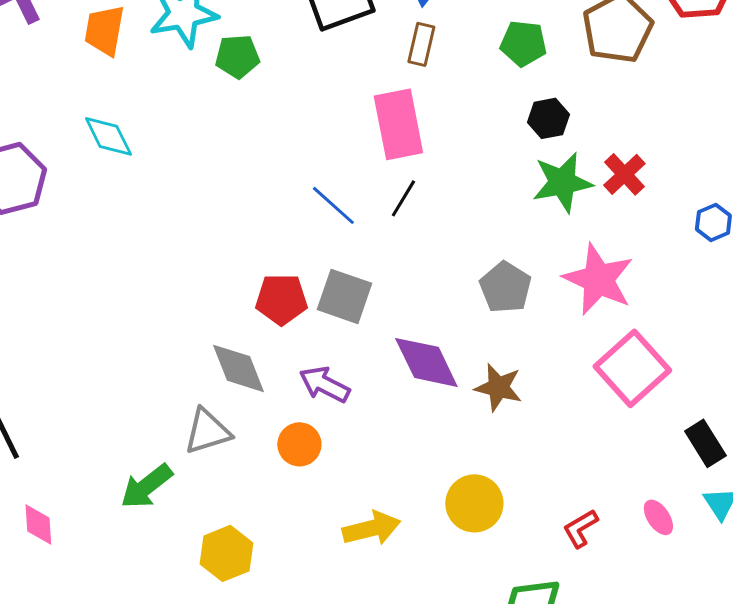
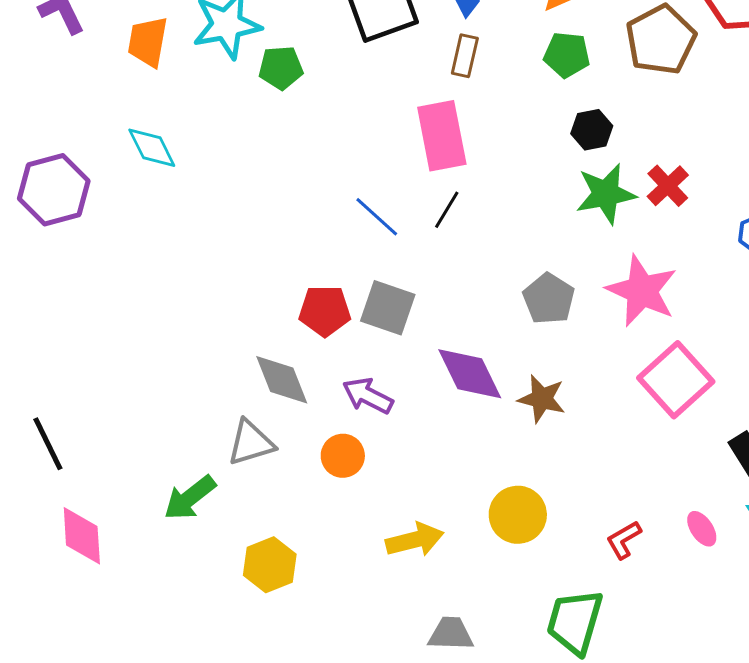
pink diamond: (38, 524) -> (82, 536), size x1.4

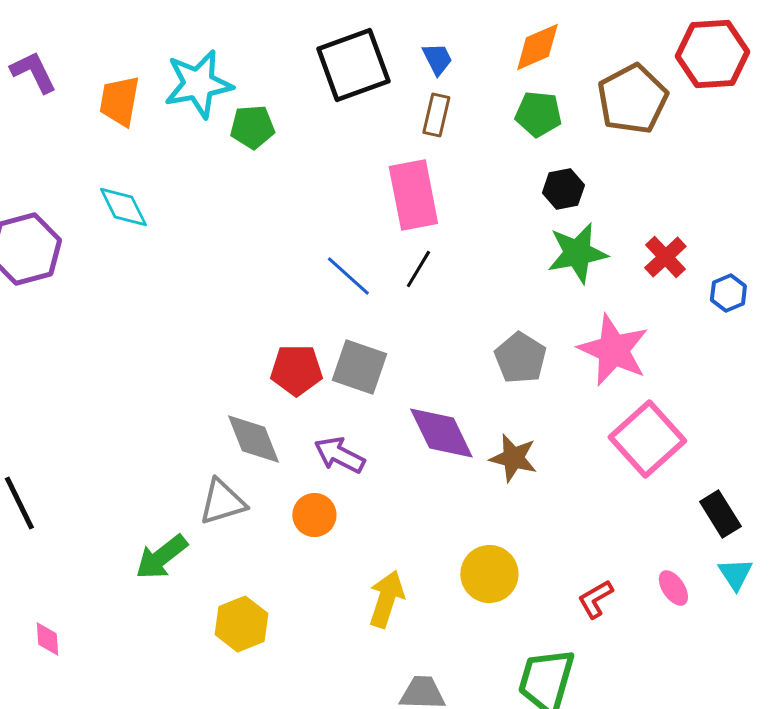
red cross: (668, 186) -> (665, 257), moved
pink diamond: (82, 536) -> (47, 639), moved, size x0.6
yellow arrow: (415, 540) -> (386, 599), turned -58

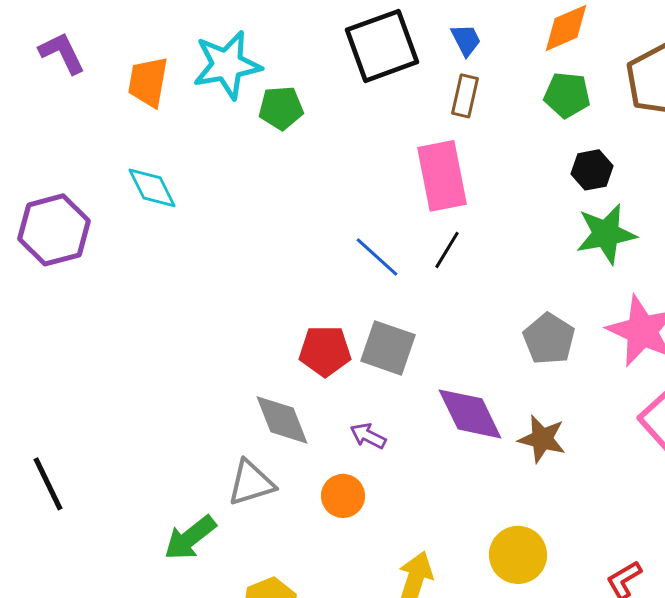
purple arrow: (339, 455) -> (368, 436), size x0.7

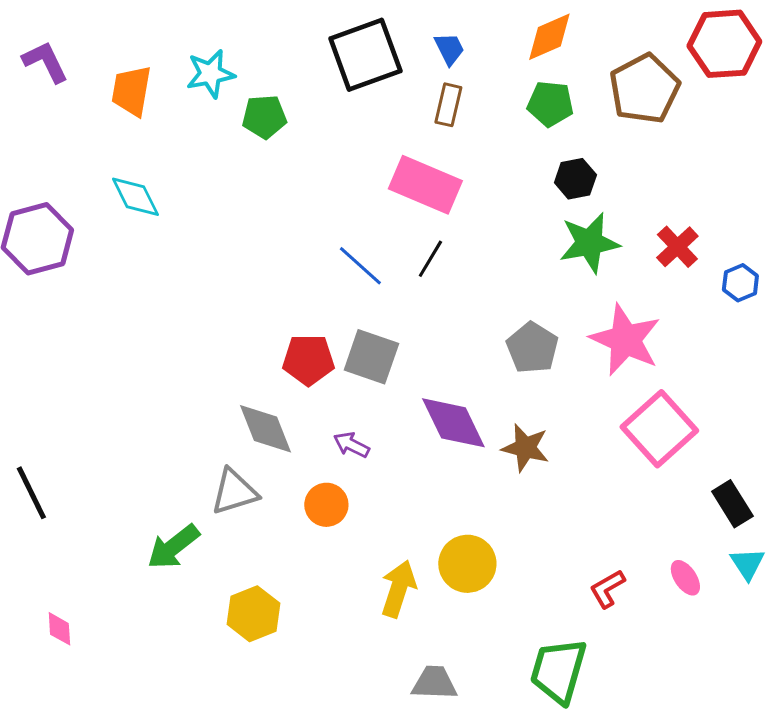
cyan star: (227, 65) -> (210, 74), size x0.7
pink rectangle: (442, 176) -> (425, 185), turned -56
yellow circle: (518, 555) -> (467, 564), moved

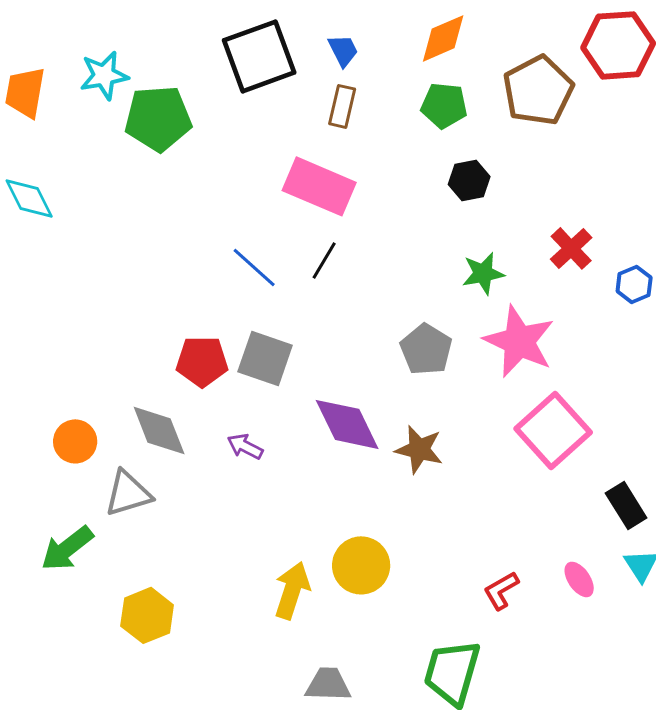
green pentagon: (264, 117) -> (158, 118), size x1.5
green star: (589, 243) -> (483, 273), moved, size x0.7
orange circle: (326, 505) -> (75, 441), moved

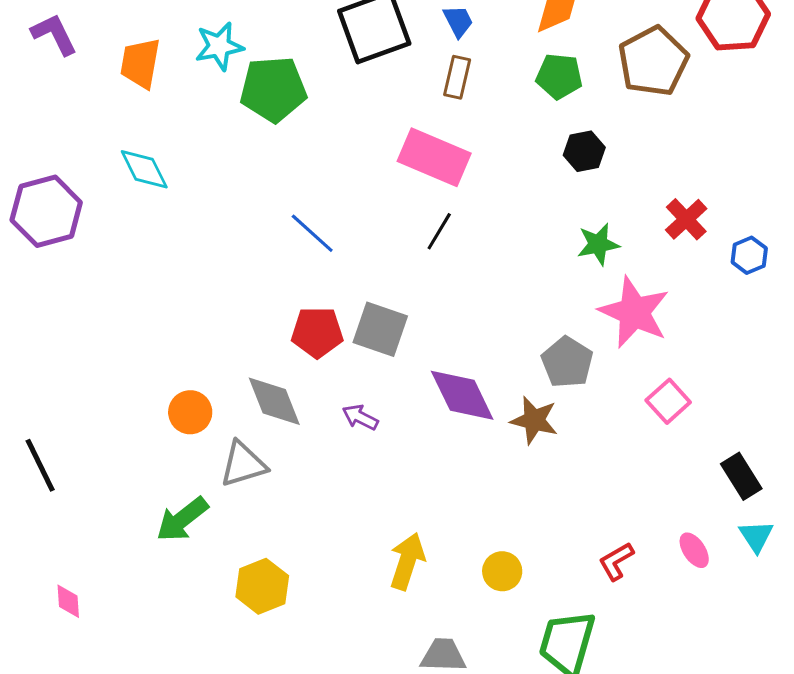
blue line: (254, 267) -> (312, 233), moved
gray pentagon: (426, 349) -> (567, 362), moved
pink square: (553, 430) -> (668, 401), size x0.6
yellow circle: (361, 565) -> (502, 571), moved, size x0.7

